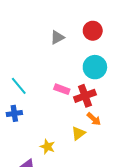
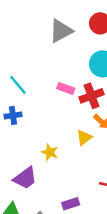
gray triangle: (57, 37) -> (61, 31), size x1.5

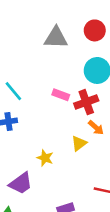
gray triangle: (61, 31) -> (56, 38), turned 30

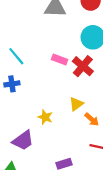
red cross: (86, 102) -> (83, 66), turned -30
orange arrow: (96, 128) -> (92, 119), moved

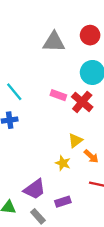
yellow star: (45, 117) -> (63, 163), moved
purple trapezoid: (23, 140) -> (35, 189), moved

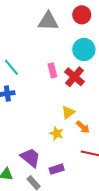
pink rectangle: (58, 95) -> (52, 70), turned 56
purple trapezoid: (35, 189) -> (30, 158), turned -105

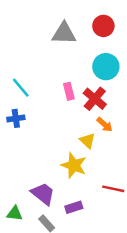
yellow triangle: (68, 112) -> (87, 141), turned -40
orange arrow: (83, 127) -> (105, 125), moved
yellow star: (57, 133) -> (74, 165), size x1.5

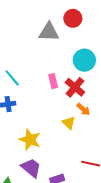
red circle: (103, 26) -> (73, 18), moved
yellow star: (74, 165) -> (30, 140), moved

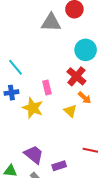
pink rectangle: (53, 81) -> (47, 88), moved
yellow star: (30, 140) -> (33, 108), moved

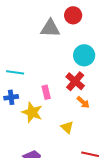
cyan line: (15, 67) -> (15, 72), turned -42
yellow triangle: (70, 111) -> (67, 127), moved

